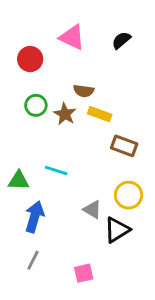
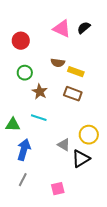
pink triangle: (72, 37) -> (62, 29), moved
brown star: (65, 114) -> (40, 92), moved
yellow rectangle: (100, 114) -> (76, 72), moved
brown rectangle: (124, 146) -> (73, 94), moved

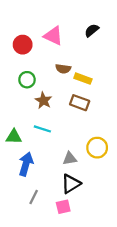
pink triangle: (62, 29) -> (53, 36), moved
gray triangle: (64, 145) -> (70, 159), turned -40
black triangle: (81, 159) -> (71, 184), moved
gray line: (23, 180) -> (34, 197), moved

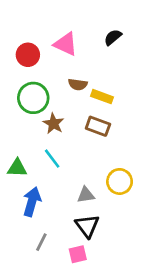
green circle: (27, 80) -> (33, 98), size x1.5
cyan line: (42, 129) -> (52, 159), turned 35
black triangle: (71, 184) -> (87, 226), turned -35

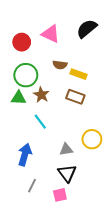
black semicircle: (113, 37) -> (87, 29), size x1.5
green triangle: (17, 168) -> (19, 98), moved

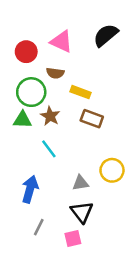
brown semicircle: (60, 65) -> (55, 73), moved
yellow rectangle: (78, 74) -> (80, 92), moved

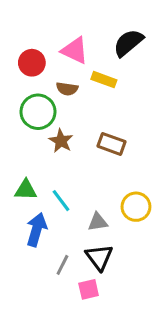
yellow rectangle: (80, 92) -> (104, 80), moved
green triangle: (22, 120) -> (26, 190), moved
cyan line: (49, 149) -> (61, 201), moved
gray line: (39, 227) -> (62, 265), moved

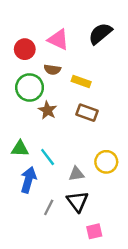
yellow rectangle: (104, 80) -> (81, 82), moved
pink square: (89, 289) -> (94, 231), moved

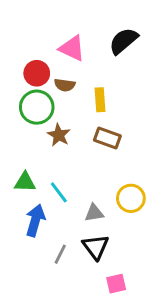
red circle: (25, 49) -> (37, 73), moved
yellow rectangle: (81, 82) -> (100, 100), turned 66

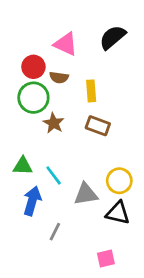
gray triangle: (94, 213) -> (86, 194), size x1.4
black triangle: (96, 247) -> (118, 213), moved, turned -40

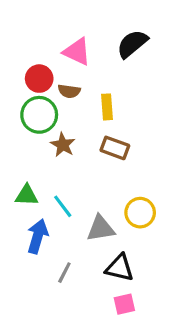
black triangle: (118, 213) -> (120, 268), moved

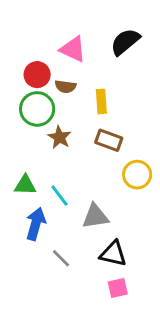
yellow circle: (140, 213) -> (137, 175), moved
gray line: (64, 273) -> (61, 258), turned -72

